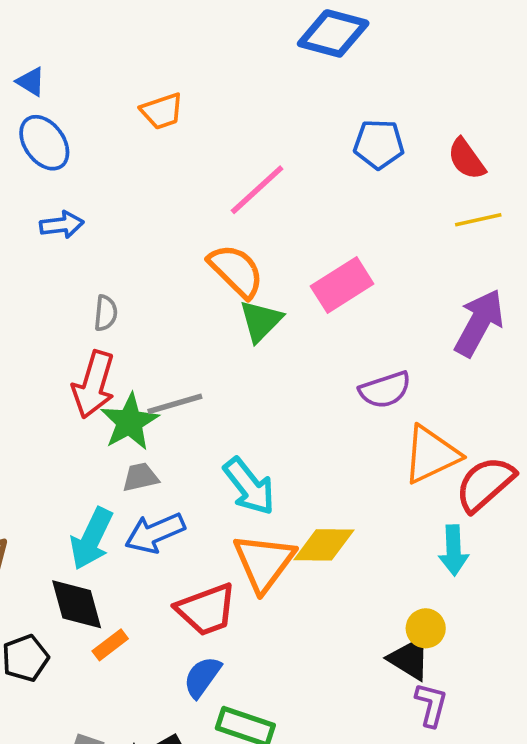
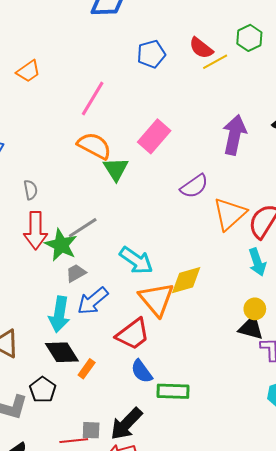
yellow line: (478, 220) -> (215, 62), moved
blue semicircle: (202, 677) -> (142, 371), turned -55

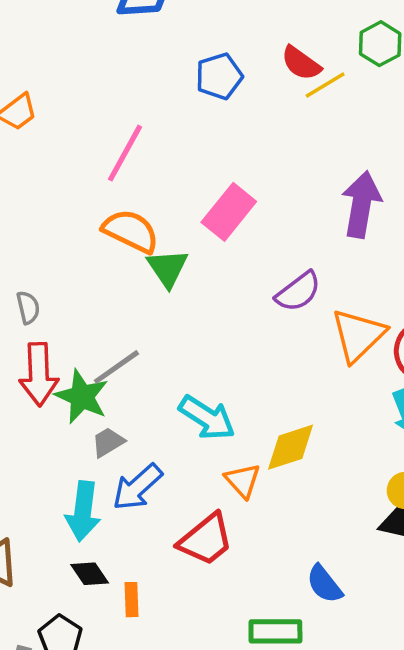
orange triangle: (157, 299) -> (243, 481), size x0.6
black diamond: (62, 352) -> (90, 574), size x0.7
orange rectangle: (87, 369) -> (131, 600), turned -36
blue semicircle: (142, 371) -> (324, 584), moved

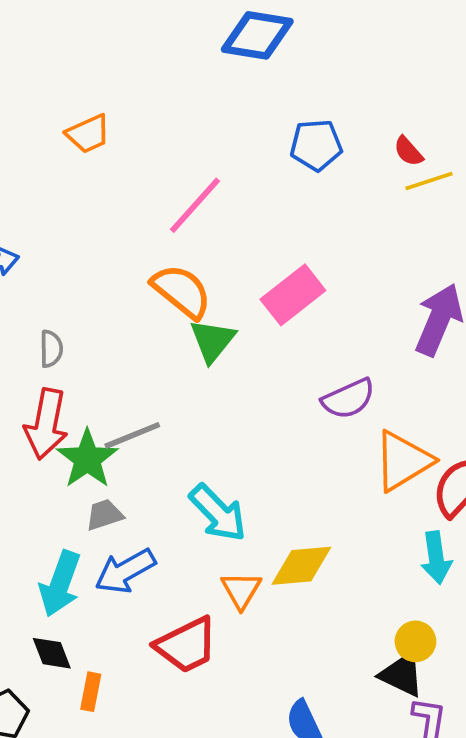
red semicircle: (301, 63) -> (408, 151), size x0.7

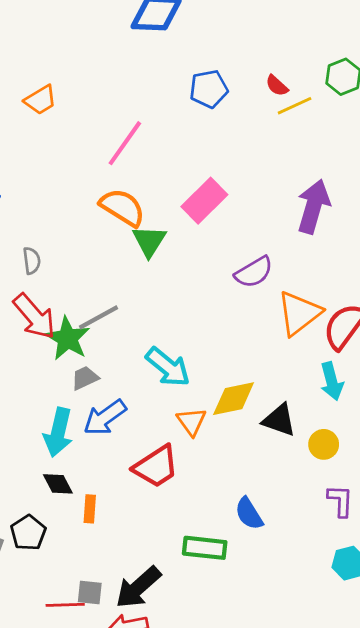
red arrow: (46, 424) -> (34, 316), turned -45
black triangle: (402, 675) -> (279, 420), moved

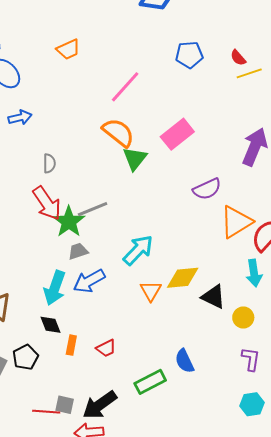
cyan arrow: (168, 367) -> (138, 250), turned -92
red trapezoid: (156, 467) -> (106, 348), moved, size x0.6
green rectangle: (205, 548) -> (150, 382), turned -40

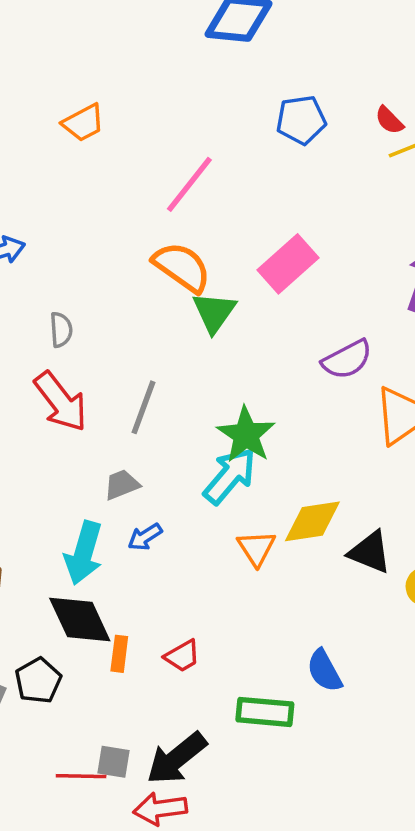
gray line: (93, 209) -> (144, 407), turned -44
green star: (69, 222) -> (246, 435), moved
blue arrow: (89, 281) -> (145, 537), size x0.6
black diamond: (50, 325) -> (80, 620), size x1.6
green rectangle: (150, 382) -> (265, 712), turned 36

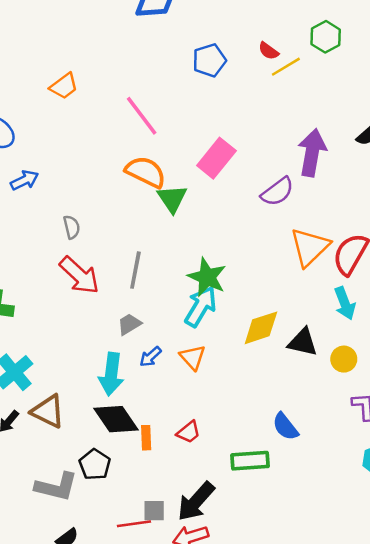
pink line: (189, 184) -> (142, 116), turned -66
purple semicircle: (347, 359) -> (277, 192), moved
orange triangle: (256, 548) -> (193, 357), moved

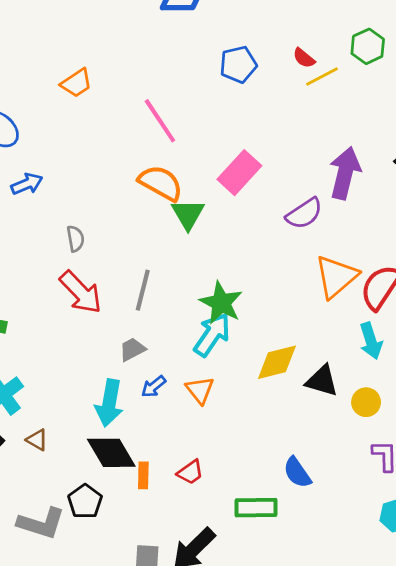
brown triangle: (48, 411) -> (37, 440), size x0.6

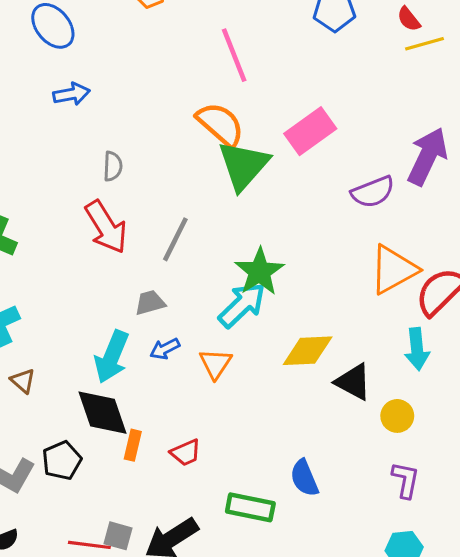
green triangle: (188, 214) -> (244, 165), size x1.4

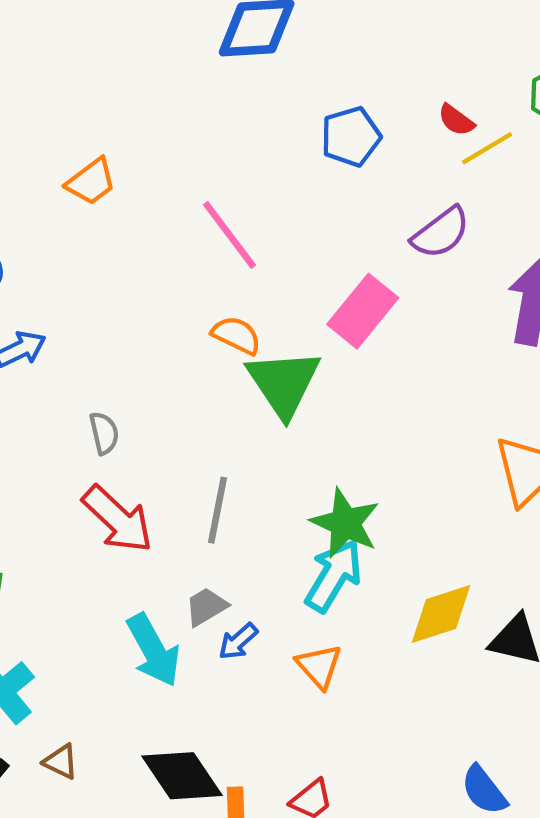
orange semicircle: (220, 124) -> (236, 335), size x0.7
purple semicircle: (373, 192) -> (441, 233), moved
blue arrow: (165, 349) -> (238, 641), moved
cyan arrow: (112, 357) -> (154, 650), moved, turned -36

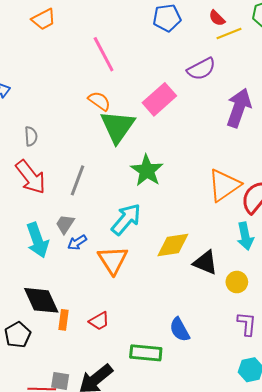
green star: (345, 523) -> (147, 171), moved
gray trapezoid: (206, 607) -> (65, 224), turned -35
orange triangle: (319, 666) -> (113, 260), size x1.4

